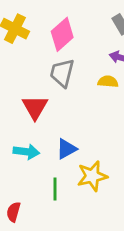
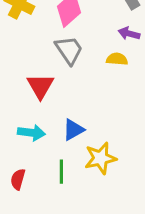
gray trapezoid: (62, 73) -> (69, 50), turned 132
red semicircle: (13, 212) -> (18, 179), moved

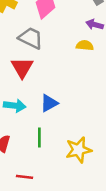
gray trapezoid: (69, 50) -> (31, 38), moved, turned -30
yellow star: (100, 158) -> (79, 150), moved

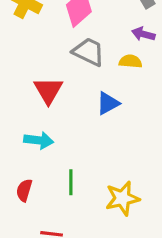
gray trapezoid: (31, 38) -> (89, 52), moved
blue triangle: (49, 103) -> (108, 103), moved

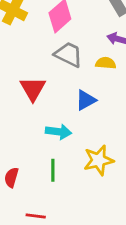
cyan arrow: (39, 140) -> (59, 132), moved
yellow star: (122, 198) -> (99, 160), moved

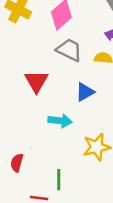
green line: (53, 170) -> (59, 180), moved

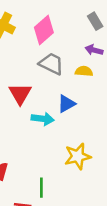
cyan arrow: (60, 121) -> (43, 119), moved

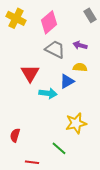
purple arrow: (94, 50) -> (80, 45), moved
yellow semicircle: (84, 71) -> (80, 67), moved
green line: (41, 188) -> (59, 148), moved, turned -49

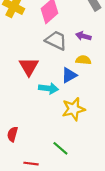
yellow star: (76, 123) -> (74, 109), moved

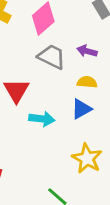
blue triangle: (69, 75) -> (81, 109), moved
yellow star: (74, 109) -> (87, 158), moved, turned -30

